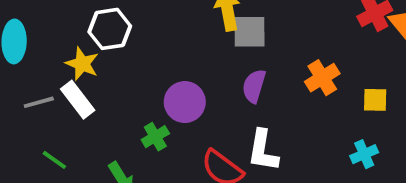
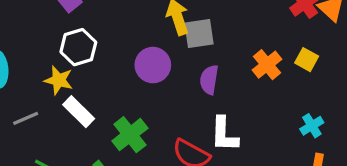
white rectangle: (78, 100) -> (79, 112), moved
yellow square: (375, 100) -> (307, 60), moved, turned 35
purple circle: (185, 102) -> (153, 65), moved
green cross: (155, 137) -> (130, 135), size x1.5

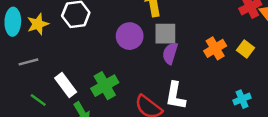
gray square: (199, 33) -> (165, 34), moved
yellow star: (59, 80) -> (38, 24), moved, turned 30
white rectangle: (79, 112) -> (66, 85), moved

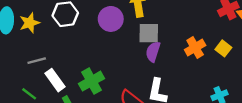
purple circle: (130, 36) -> (111, 19), moved
gray line: (28, 62) -> (37, 61), moved

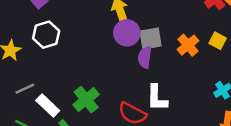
purple circle: (111, 19) -> (127, 33), moved
gray square: (149, 33) -> (151, 39), moved

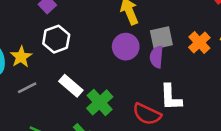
purple circle: (127, 33) -> (126, 47), moved
gray line: (25, 89) -> (27, 88), moved
white rectangle: (48, 105) -> (71, 86), moved

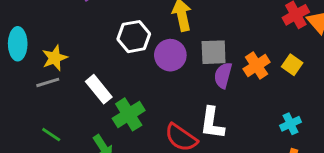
white hexagon: (56, 39) -> (134, 37), moved
yellow star: (21, 57) -> (55, 58), moved
purple semicircle: (157, 57) -> (223, 75), moved

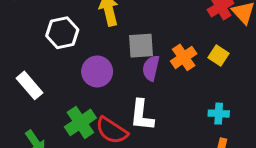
purple circle: (170, 55) -> (97, 71), moved
green cross: (129, 114) -> (80, 122), moved
cyan cross: (290, 124) -> (219, 114), turned 30

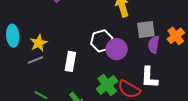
white hexagon: (62, 33) -> (102, 41), moved
white rectangle: (29, 85) -> (70, 61), turned 54

